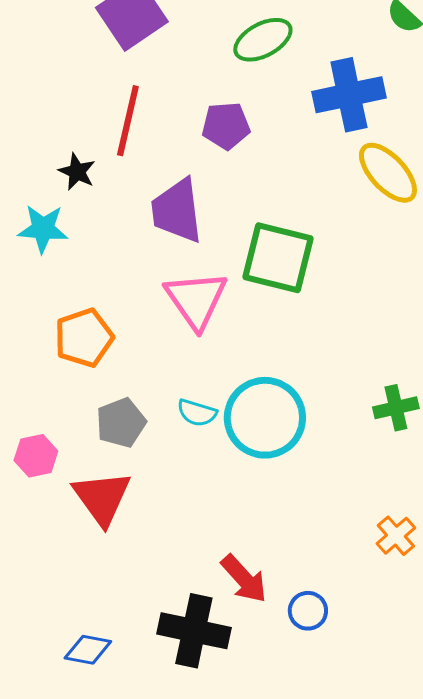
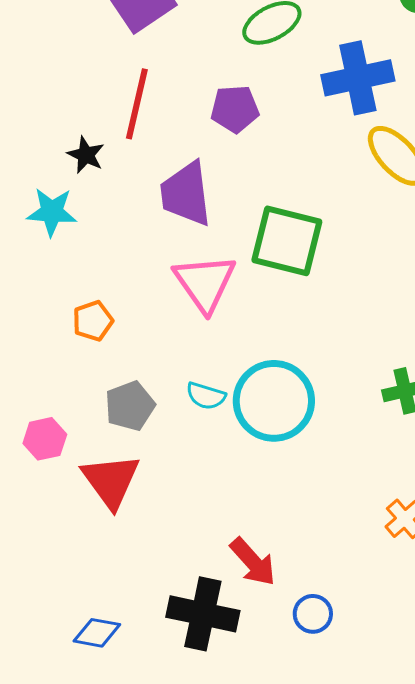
orange pentagon: (84, 338) -> (93, 321), size x0.7
blue circle: (308, 611) -> (313, 614), moved

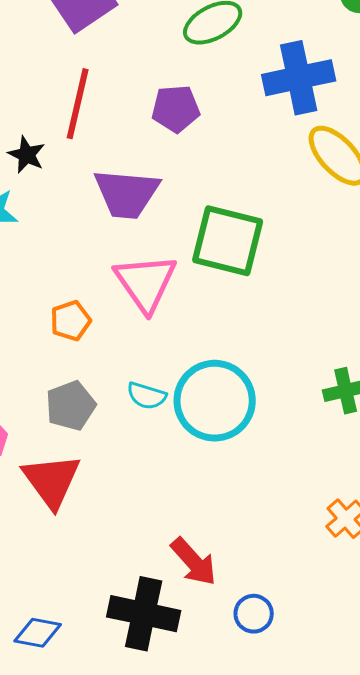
purple trapezoid: (186, 194) -> (127, 194), turned -78
orange pentagon: (93, 321) -> (71, 321), moved

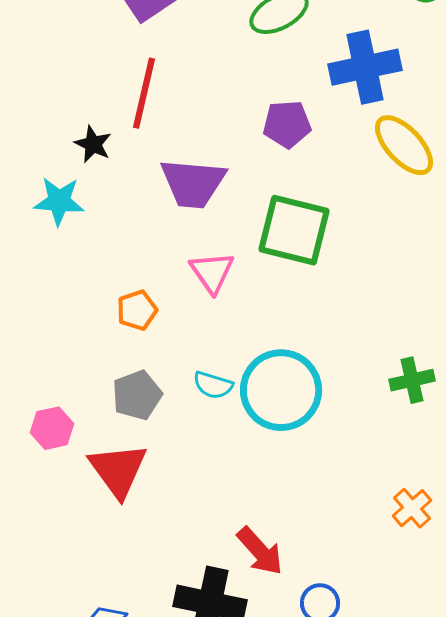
purple pentagon: (176, 109) -> (287, 124), moved
pink triangle: (146, 283) -> (212, 272), size x0.7

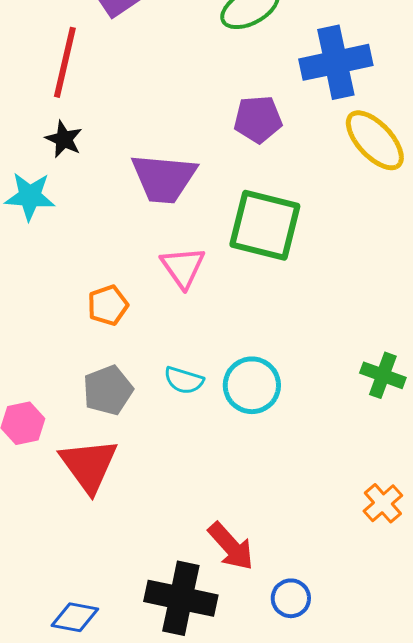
red line: (144, 93) -> (65, 62), moved
green cross: (412, 380) -> (383, 375), turned 33
cyan circle: (281, 390) -> (252, 385), size x0.7

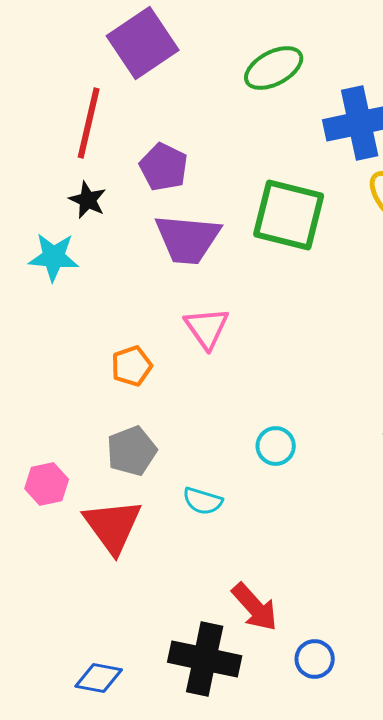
purple pentagon: (258, 119) -> (164, 167), moved, turned 30
green square: (265, 225) -> (289, 215), moved
cyan semicircle: (184, 380) -> (203, 501), moved
cyan circle: (252, 385) -> (276, 446), size x0.7

